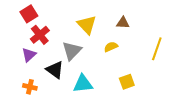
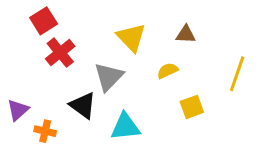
purple triangle: (29, 55) -> (18, 110), moved
yellow square: (127, 82) -> (192, 107), moved

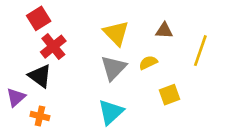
yellow line: (237, 74) -> (200, 51), moved
gray triangle: (109, 77) -> (113, 68), moved
black triangle: (83, 105) -> (40, 76), moved
cyan triangle: (125, 127) -> (111, 112), turned -36

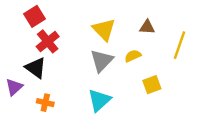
orange cross: (40, 116) -> (45, 103), moved

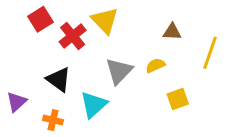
yellow triangle: (104, 30) -> (105, 21), moved
red cross: (48, 41) -> (73, 36), moved
black triangle: (36, 68) -> (59, 79), moved
cyan triangle: (99, 100) -> (94, 105), moved

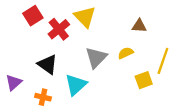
yellow line: (210, 53) -> (163, 61), moved

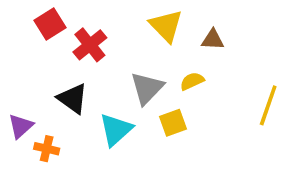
yellow triangle: (85, 17) -> (166, 26), moved
yellow line: (163, 61) -> (268, 105), moved
yellow square: (144, 80) -> (173, 123), moved
orange cross: (43, 97) -> (47, 149), moved

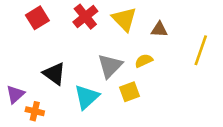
red cross: (90, 45) -> (85, 17), moved
yellow line: (268, 105) -> (201, 50), moved

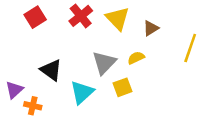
brown triangle: (159, 30) -> (151, 28), turned -35

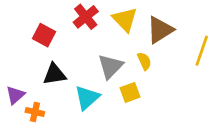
red square: (35, 17) -> (44, 35), moved, turned -30
brown triangle: (151, 28) -> (160, 30), size x1.6
yellow semicircle: (136, 58) -> (144, 61), turned 91
black triangle: (51, 70) -> (54, 74), turned -45

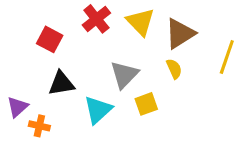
yellow semicircle: (144, 61) -> (174, 69), moved

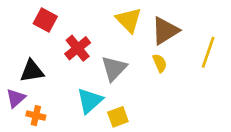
red cross: (96, 19) -> (78, 48), moved
red square: (50, 39) -> (45, 20), moved
black triangle: (61, 83) -> (32, 71), moved
yellow square: (146, 104) -> (118, 117), moved

